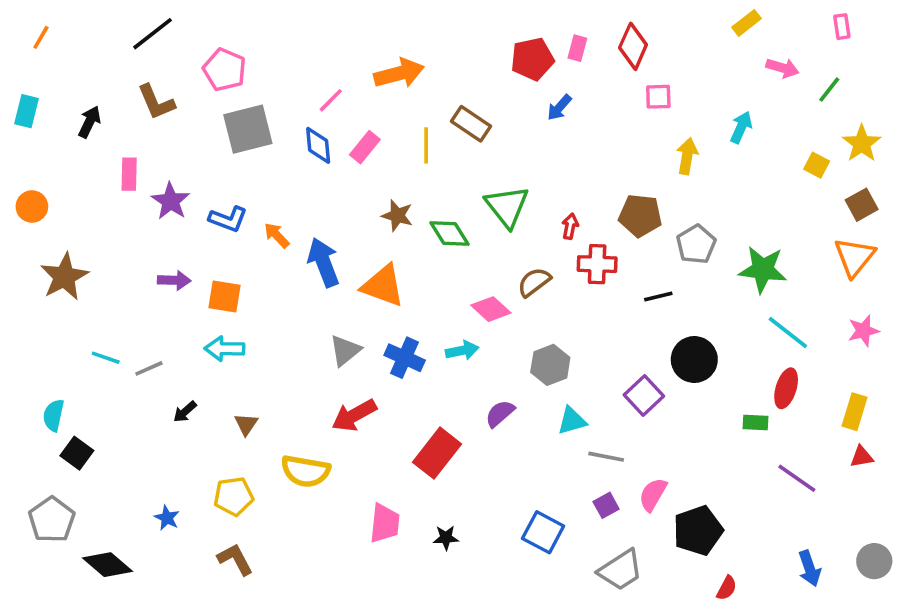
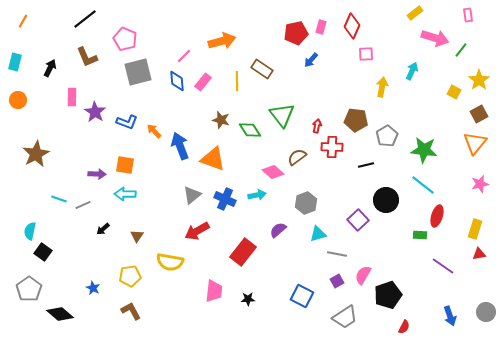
pink arrow: (782, 68) -> (435, 38), size x1.5
orange circle: (32, 207) -> (18, 100), moved
purple arrow: (174, 280) -> (97, 174), moved
cyan line: (788, 332) -> (423, 185), moved

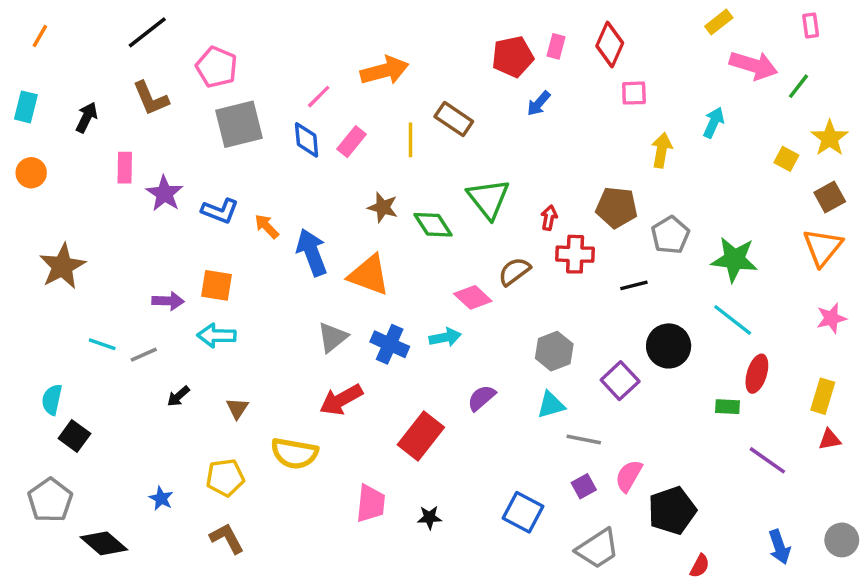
gray hexagon: (306, 203) -> (554, 351), moved

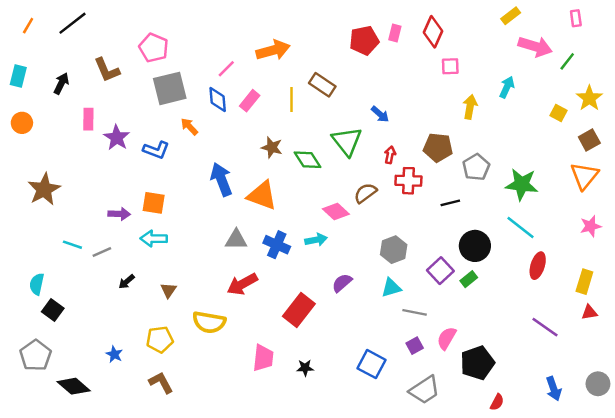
black line: (147, 32) -> (72, 23), moved
blue arrow: (539, 103) -> (380, 114), moved, turned -90
orange arrow: (267, 226) -> (189, 127), moved
gray triangle: (333, 337) -> (236, 240), turned 40
green rectangle: (727, 407) -> (469, 279), moved, turned -42

